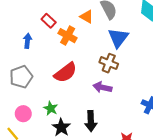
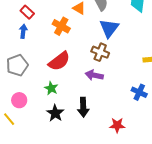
red rectangle: (49, 21) -> (27, 12), moved
green star: (51, 108) -> (51, 88), moved

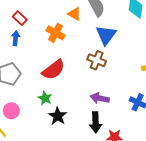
purple arrow: (94, 75) -> (100, 98), moved
black arrow: (83, 107) -> (96, 122), moved
black star: (55, 113) -> (58, 116), moved

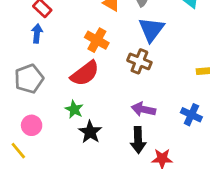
orange cross: (56, 33) -> (97, 40), moved

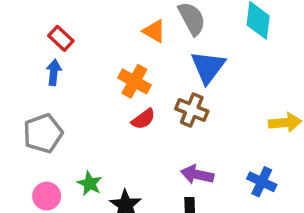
red semicircle: (85, 73) -> (143, 119), moved, size x0.6
green star: (74, 109) -> (90, 184), moved

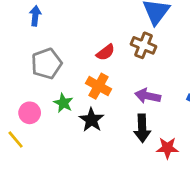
orange cross: (134, 81) -> (99, 86), moved
gray pentagon: (43, 133) -> (47, 64), moved

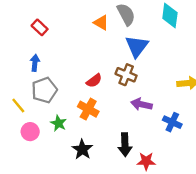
blue arrow: (35, 16) -> (35, 63), moved
purple arrow: (148, 96) -> (141, 104), moved
black star: (91, 120) -> (82, 149), moved
yellow line: (16, 140) -> (18, 106), moved

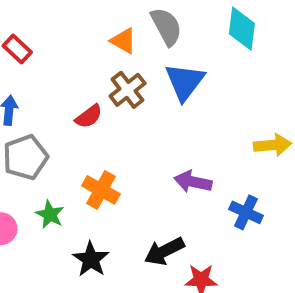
brown cross: (126, 75) -> (128, 90), moved, turned 30
red semicircle: (94, 81) -> (89, 116), moved
black arrow: (125, 145) -> (164, 251), turned 65

